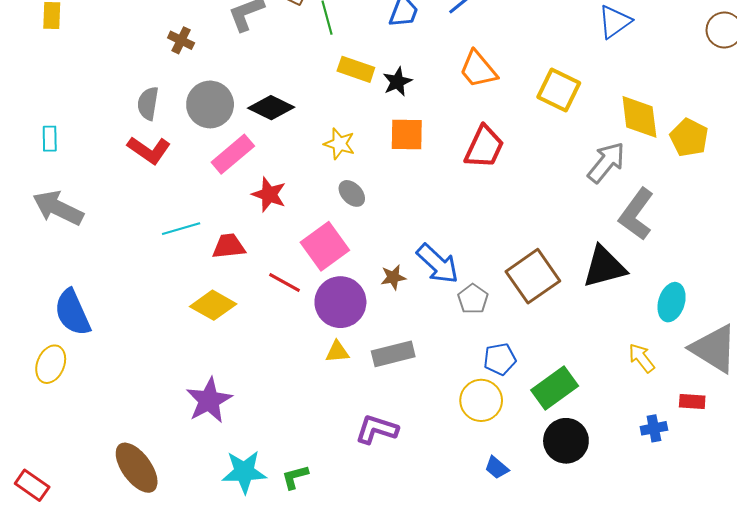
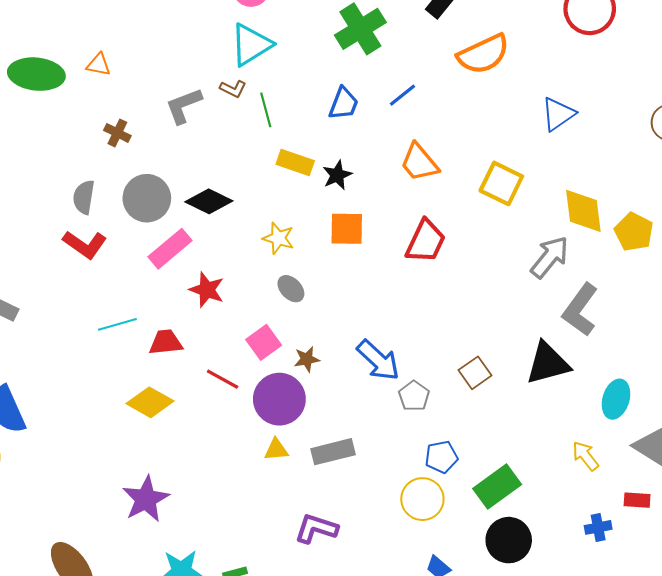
pink square: (325, 246) -> (264, 342), size x0.7
brown square: (533, 276) -> (475, 373), size x0.6
brown star: (393, 277) -> (307, 359), moved

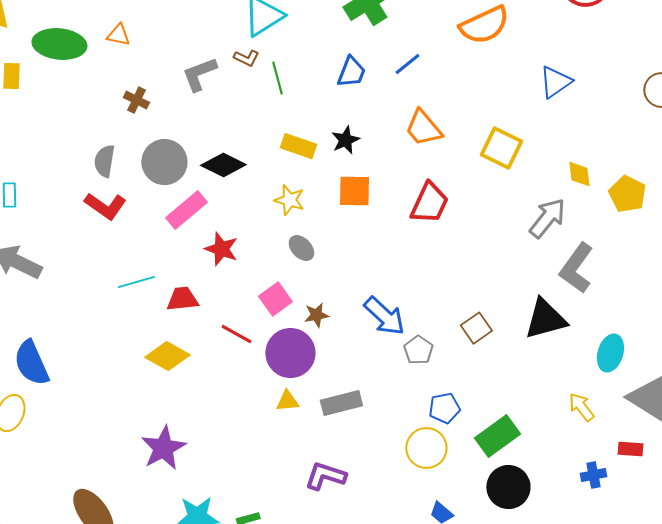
yellow rectangle: (295, 162) -> (298, 146), moved
yellow diamond: (583, 211) -> (579, 174), size x0.6

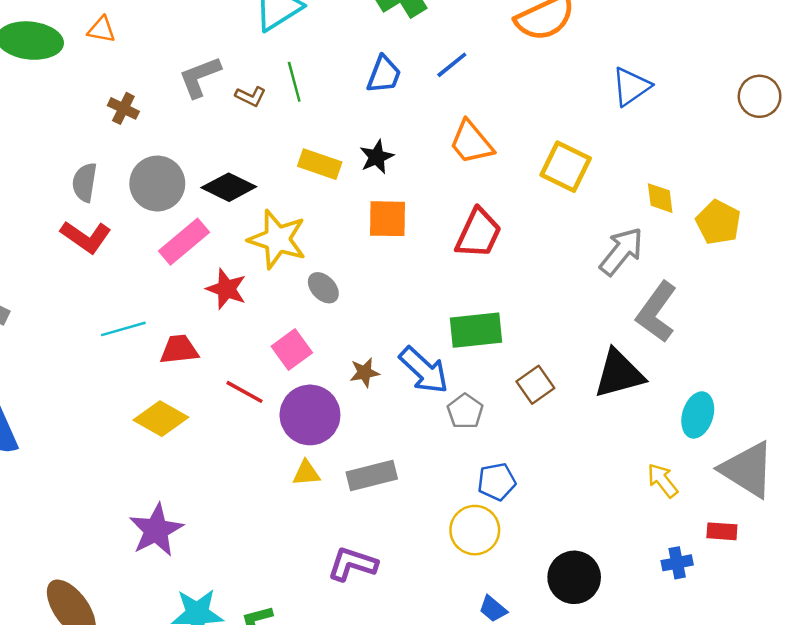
brown L-shape: (246, 58) -> (251, 96), moved
yellow star: (289, 200) -> (277, 239), moved, size x1.6
brown star: (316, 315) -> (365, 373), moved
green rectangle: (497, 436) -> (476, 330), moved, turned 30

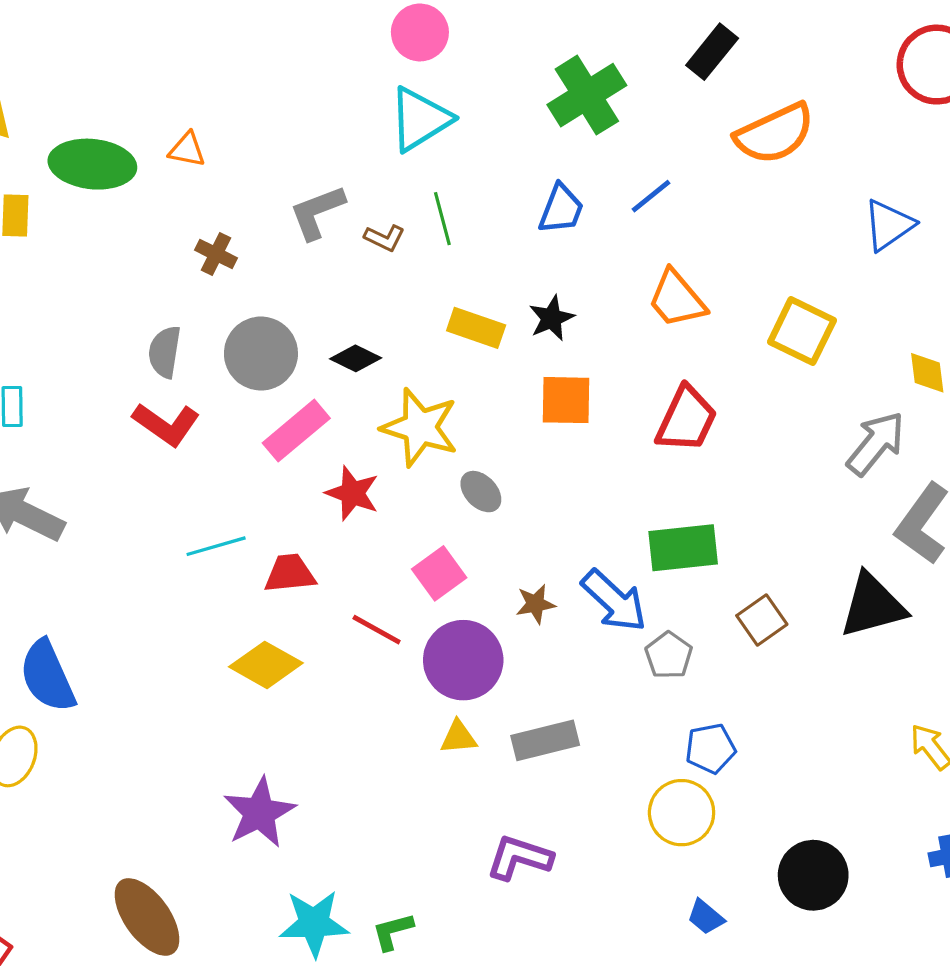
black diamond: (229, 187) -> (356, 358), size x0.7

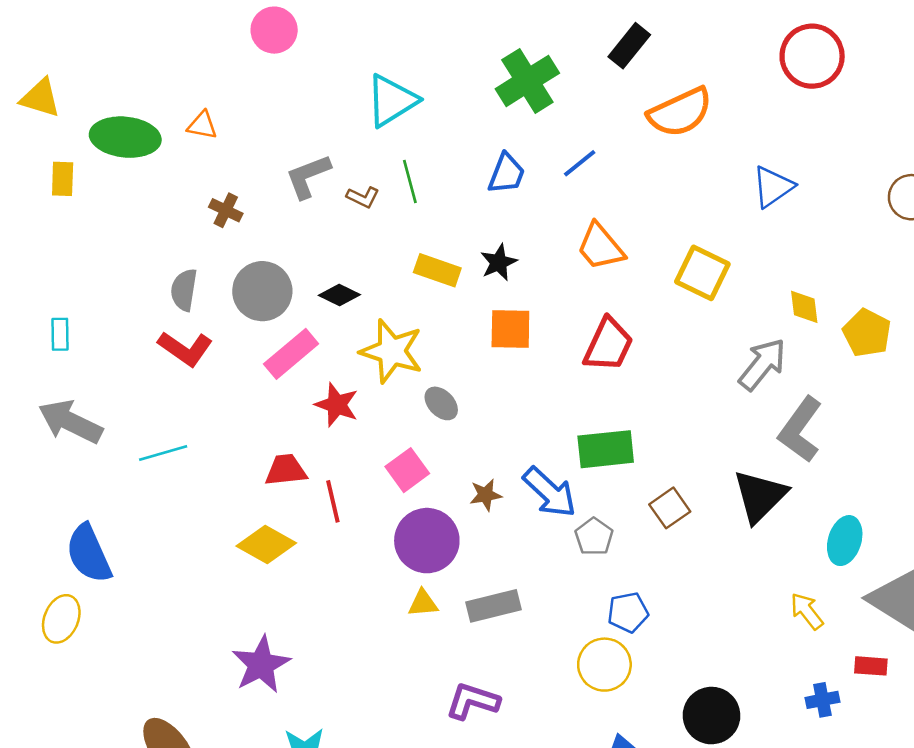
pink circle: (420, 32) -> (274, 30), moved
cyan line: (216, 546) -> (163, 453), moved
black triangle: (873, 606) -> (760, 496), turned -30
red line: (377, 630) -> (333, 501), moved, turned 48

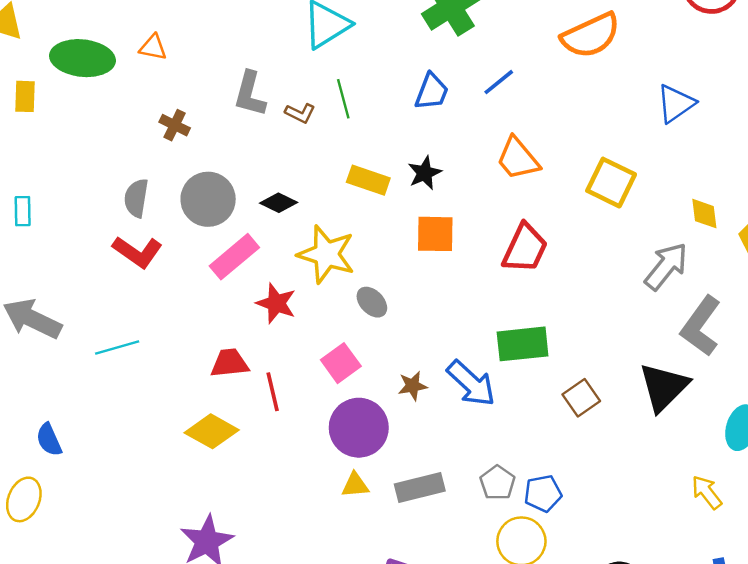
gray L-shape: (308, 176) -> (250, 94), turned -54
cyan rectangle: (60, 334) -> (23, 211), moved
gray pentagon: (594, 537) -> (497, 483), moved
blue semicircle: (89, 554) -> (49, 440), size x0.6

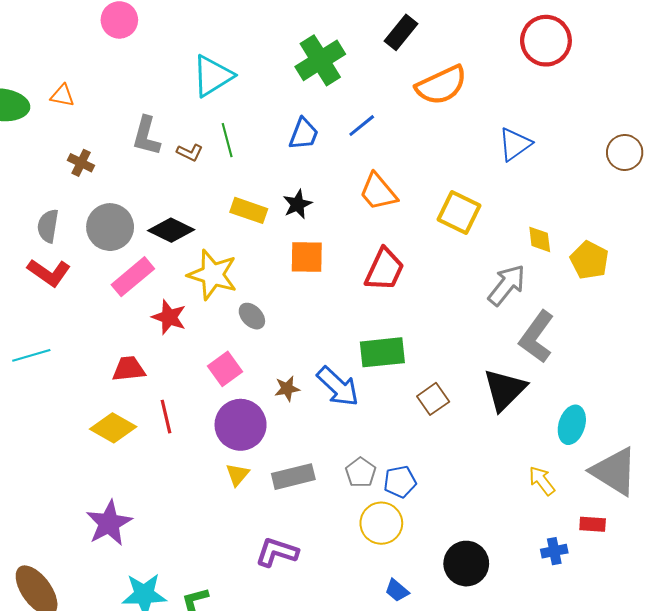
black diamond: (279, 203) -> (171, 230), size x1.4
red line: (273, 392) -> (166, 417), moved
yellow triangle: (355, 485) -> (237, 474), turned -45

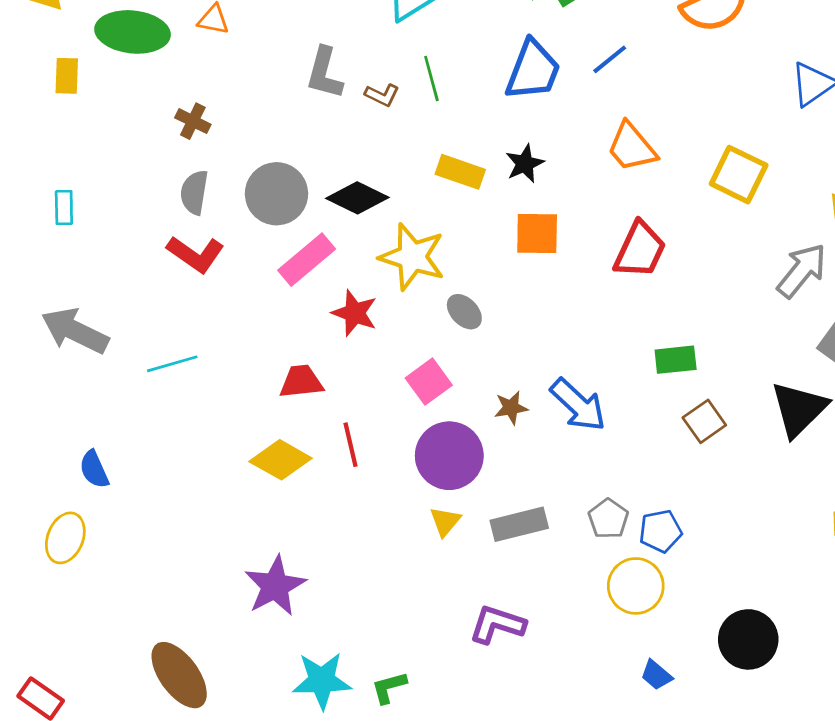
blue trapezoid: (304, 134) -> (533, 70), size x1.4
brown cross: (81, 163) -> (193, 121), moved
green rectangle: (382, 352) -> (676, 360), moved, size x0.7

